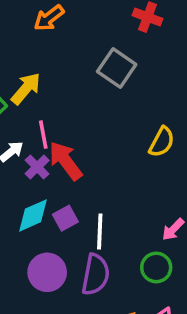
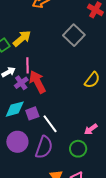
white line: (100, 231) -> (50, 124), turned -48

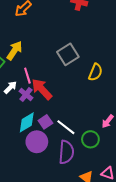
gray square: (74, 35) -> (68, 54), moved, turned 30
purple circle: (17, 142) -> (37, 142), moved
green circle: (78, 149) -> (90, 139), moved

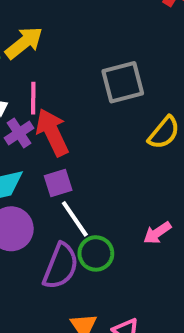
purple square: (45, 122) -> (58, 183), moved
green circle: (90, 139) -> (96, 253), moved

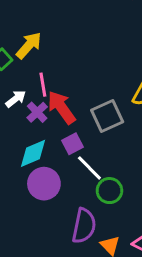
gray square: (123, 82) -> (107, 116), moved
purple semicircle: (61, 266) -> (84, 226), moved

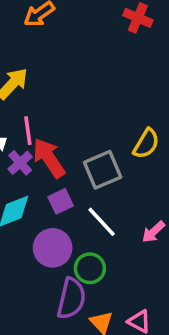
white line: (89, 168) -> (102, 222), moved
purple circle: (44, 184) -> (53, 248), moved
green circle: (109, 191) -> (90, 268), moved

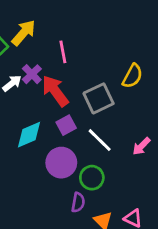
pink line: (28, 131) -> (63, 52), moved
purple cross: (20, 163) -> (32, 74), moved
purple semicircle: (71, 298) -> (78, 202), size x0.6

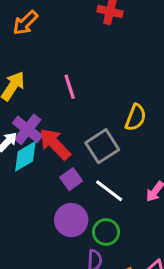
pink line: (63, 52) -> (70, 87), moved
purple cross: (32, 74) -> (27, 129), size x1.4
cyan diamond: (29, 135) -> (25, 156), moved

